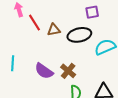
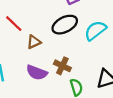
brown triangle: (54, 30) -> (34, 42), moved

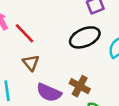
brown triangle: (34, 42) -> (31, 63), moved, turned -48

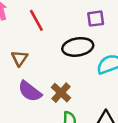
red line: (25, 33) -> (36, 20), moved

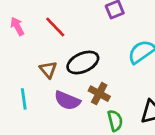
black ellipse: (78, 47) -> (83, 62), moved

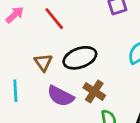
pink arrow: (17, 26) -> (15, 15), turned 72

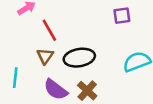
red line: (54, 19) -> (49, 30), moved

